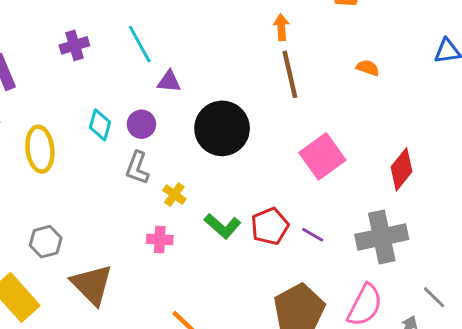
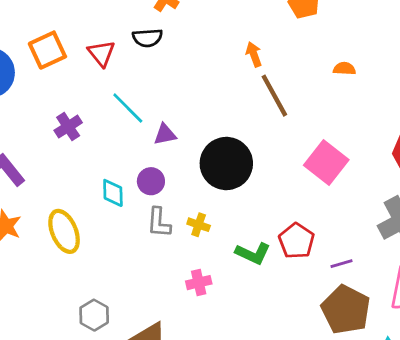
yellow cross: (174, 195) -> (199, 225), moved
purple line: (313, 235) -> (342, 264), moved, turned -30

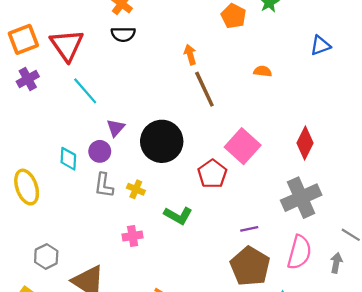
black semicircle: (147, 38) -> (123, 34), moved
red triangle: (101, 53) -> (67, 45), size x1.5
purple cross: (68, 127) -> (28, 79), moved
purple triangle: (165, 134) -> (116, 128), moved, turned -42
red pentagon: (296, 241) -> (212, 174), moved

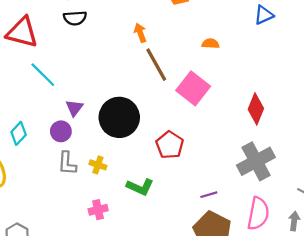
red triangle: (67, 45) -> (22, 32), turned -36
pink square: (243, 146) -> (193, 88), moved
cyan diamond: (68, 159) -> (19, 133), moved, turned 45

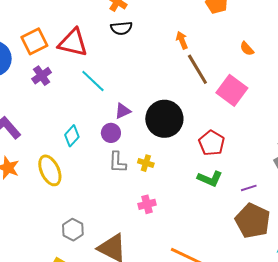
orange semicircle: (210, 44) -> (247, 49), turned -133
purple triangle: (74, 108) -> (123, 111), turned 30
green L-shape: (140, 187) -> (210, 179), moved

